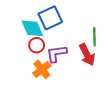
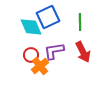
green line: (94, 37) -> (80, 22), moved
red circle: (37, 45) -> (31, 55), moved

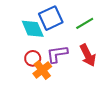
green line: (80, 22) -> (85, 23), turned 60

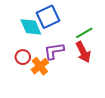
green line: (85, 23) -> (84, 33), moved
red circle: (33, 58) -> (23, 57), moved

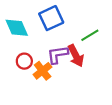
cyan diamond: (31, 27) -> (17, 28), moved
red arrow: (83, 52) -> (76, 56), moved

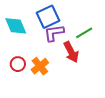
purple L-shape: (58, 55) -> (54, 33), moved
red circle: (24, 61) -> (18, 64), moved

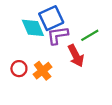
cyan diamond: (16, 26) -> (33, 28), moved

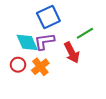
cyan diamond: (33, 28) -> (27, 42), moved
purple L-shape: (58, 35) -> (44, 41), moved

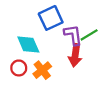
purple L-shape: (44, 41) -> (73, 35), moved, turned 90
red arrow: (72, 53) -> (75, 55), turned 35

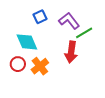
blue square: (51, 18) -> (40, 17), moved, size x0.6
purple L-shape: (73, 35) -> (69, 21), moved, turned -30

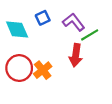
cyan diamond: (27, 42) -> (17, 30), moved
red circle: (18, 64) -> (19, 68), size x1.6

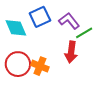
blue square: (43, 18) -> (40, 17), size x1.5
orange cross: (43, 70) -> (40, 66), turned -30

